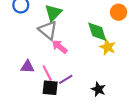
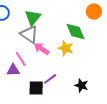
yellow star: (108, 47) -> (66, 48), moved
pink line: (47, 73) -> (21, 59), moved

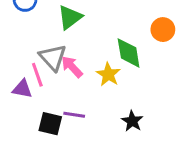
gray triangle: (29, 34) -> (53, 57), moved
purple line: (50, 79) -> (74, 115), turned 32
black star: (81, 85) -> (132, 121), moved

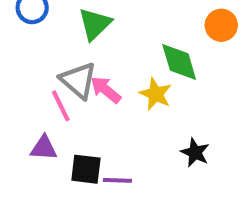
purple triangle: (22, 89) -> (44, 148), moved
purple line: (74, 115) -> (117, 180), moved

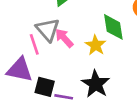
purple triangle: (44, 148) -> (20, 70), size x1.5
black star: (195, 153) -> (96, 84), moved, size x1.5

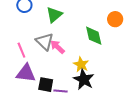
pink line: (34, 44) -> (21, 50), moved
yellow star: (96, 45) -> (81, 64), moved

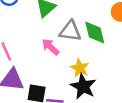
gray triangle: (45, 42) -> (70, 31), moved, turned -36

